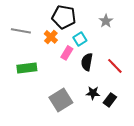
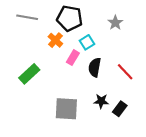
gray line: (21, 31) -> (27, 17), moved
green rectangle: (27, 68) -> (29, 74), turned -36
gray square: (61, 100) -> (66, 109), turned 35

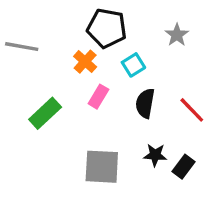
gray line: (27, 17) -> (22, 47), moved
pink rectangle: (73, 58) -> (98, 97), moved

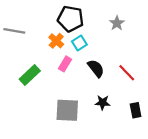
cyan square: (133, 65) -> (79, 43), moved
black semicircle: (145, 103) -> (96, 68), turned 132
black rectangle: (184, 167) -> (136, 110), moved, turned -48

